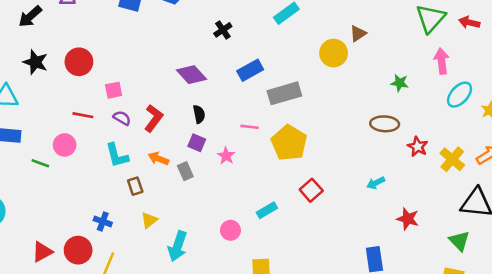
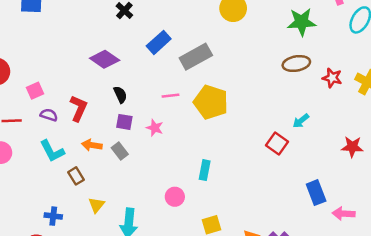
green star: (400, 83) -> (302, 22), size x1.6
red square: (311, 190) -> (277, 143), moved
cyan rectangle: (267, 210) -> (205, 170), turned -36
red star: (408, 219) -> (352, 147), moved

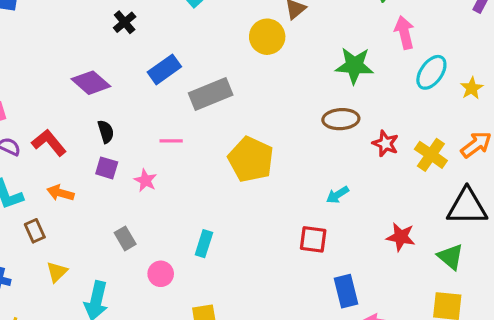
yellow pentagon: (211, 102) -> (251, 159), moved
red L-shape: (79, 108) -> (49, 143), turned -70
red square: (277, 143) -> (313, 239), moved, turned -35
gray rectangle: (120, 151) -> (125, 238), moved

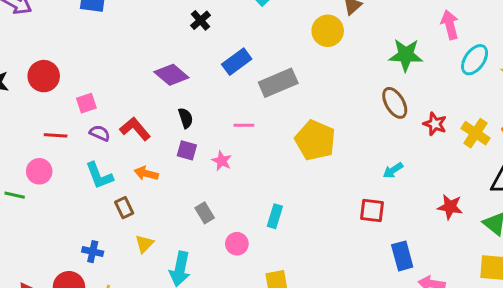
brown ellipse: (341, 119) -> (395, 103), turned 64

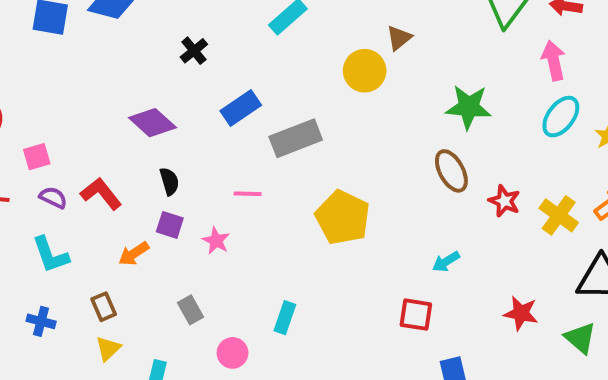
pink arrow: (450, 25) -> (554, 61), moved
orange arrow: (146, 173) -> (134, 254), moved, turned -50
brown rectangle: (124, 208) -> (104, 307), moved
blue cross: (93, 252) -> (41, 321), moved

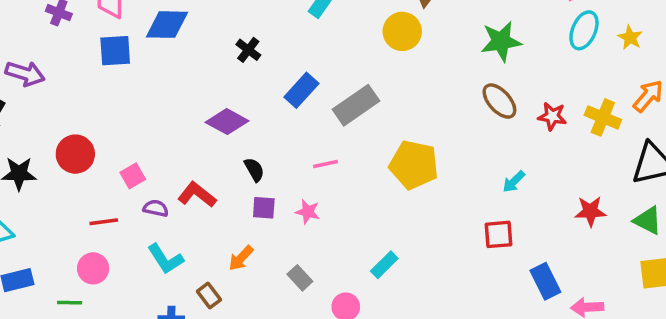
orange arrow: (134, 254) -> (241, 258), moved
brown rectangle: (104, 307) -> (209, 296), moved
cyan rectangle: (285, 318) -> (384, 265), turned 40

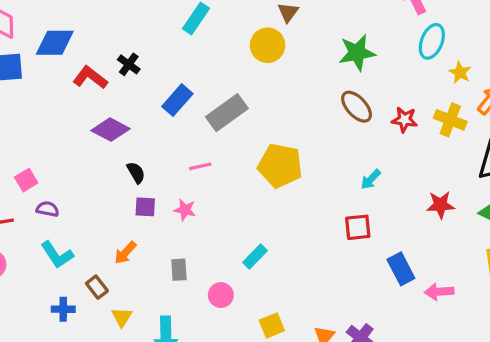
yellow star: (630, 38) -> (460, 72), moved
red L-shape: (197, 195) -> (90, 78), moved
gray rectangle: (300, 278) -> (179, 270), turned 40

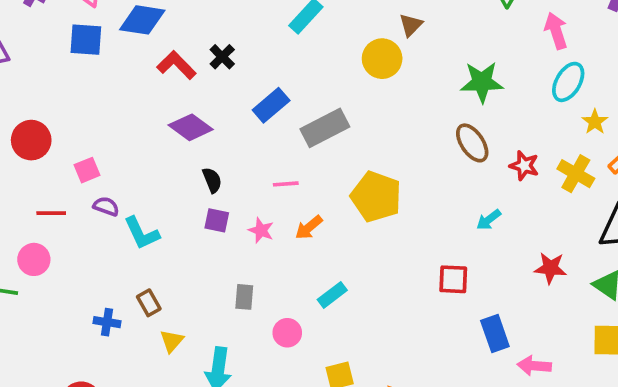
cyan arrow: (371, 179) -> (489, 220), moved
orange arrow: (125, 253) -> (309, 227), moved
cyan L-shape: (57, 255) -> (142, 233), moved

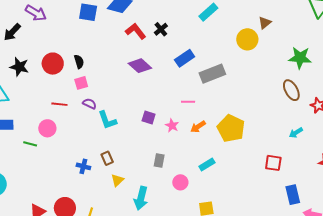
black semicircle: (212, 180) -> (79, 62), moved
yellow pentagon: (376, 197) -> (231, 128), moved

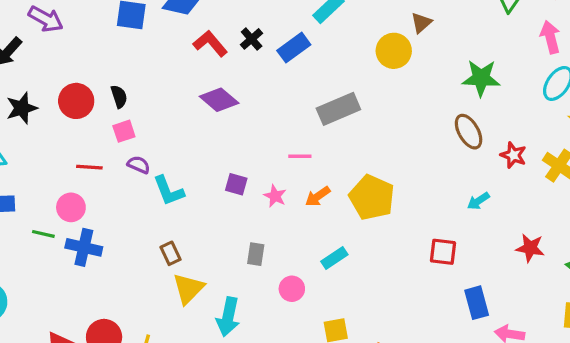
blue rectangle: (185, 58) -> (294, 48), moved
black star: (19, 67) -> (22, 108), turned -30
blue cross: (83, 166) -> (84, 247), moved, size x1.5
yellow triangle: (117, 180) -> (188, 289), size x1.5

